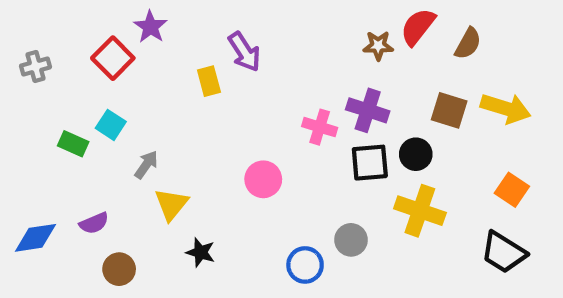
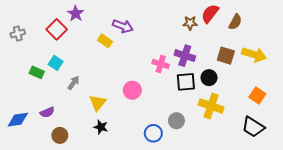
purple arrow: (244, 52) -> (123, 26), turned -36
yellow rectangle: (209, 81) -> (105, 41), turned -40
yellow triangle: (171, 204) -> (98, 103), moved

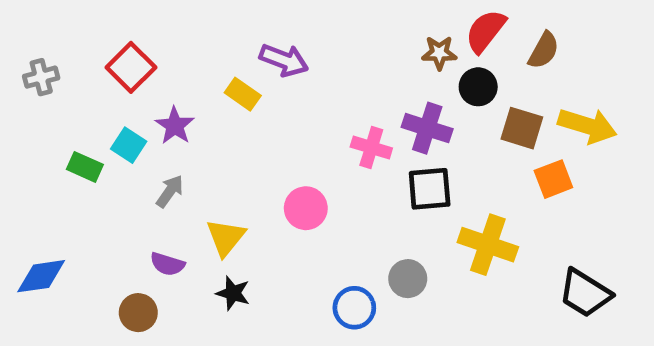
purple star: (76, 14) -> (175, 126), moved
black circle: (209, 78) -> (478, 87), moved
orange square: (257, 95) -> (553, 179), moved, turned 35
purple semicircle: (47, 112) -> (167, 264), moved, turned 40

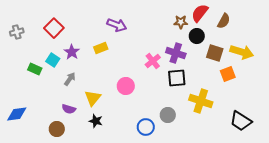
yellow rectangle: (243, 94) -> (101, 48), moved, turned -56
pink cross: (371, 148) -> (153, 61), turned 35

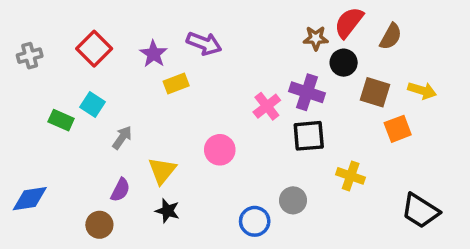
purple star: (72, 52) -> (153, 54), moved
yellow arrow: (242, 52) -> (422, 90), size x0.7
yellow cross: (201, 101) -> (351, 176), size x0.7
purple semicircle: (69, 109) -> (120, 190), turned -80

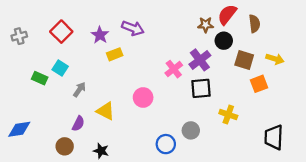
brown semicircle: (391, 36) -> (254, 24), turned -36
purple cross: (307, 92) -> (200, 60), turned 35
yellow triangle: (162, 171) -> (106, 111), turned -42
black star: (167, 211) -> (101, 151), moved
black trapezoid: (420, 211) -> (274, 137), turned 60

